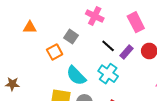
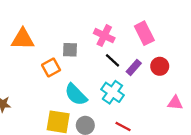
pink cross: (95, 16) -> (104, 36), moved
orange triangle: (30, 27) -> (23, 39), size x1.5
gray square: (71, 37) -> (70, 50), turned -32

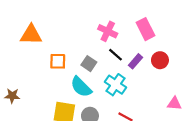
gray square: (70, 50) -> (89, 64), moved, turned 32
orange square: (51, 67) -> (58, 61), turned 30
pink triangle: (175, 103) -> (174, 104), moved

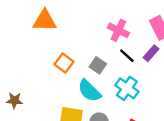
orange triangle: (31, 35) -> (45, 21), moved
orange square: (58, 61) -> (64, 63), turned 36
purple rectangle: (136, 61) -> (151, 53), moved

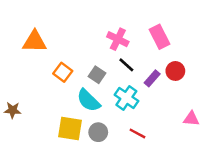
orange triangle: (45, 21) -> (35, 42), moved
purple rectangle: (151, 53) -> (152, 78), moved

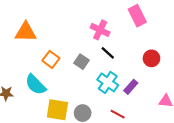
pink rectangle: (159, 37) -> (137, 16), moved
purple rectangle: (152, 78) -> (131, 87), moved
cyan semicircle: (88, 100) -> (36, 85), moved

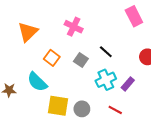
pink cross: (100, 30) -> (74, 27), moved
orange triangle: (26, 32) -> (28, 32), turned -45
cyan cross: (108, 82) -> (106, 80), turned 30

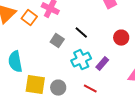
orange square: (52, 58) -> (29, 18), moved
cyan semicircle: (37, 82) -> (15, 62), turned 35

